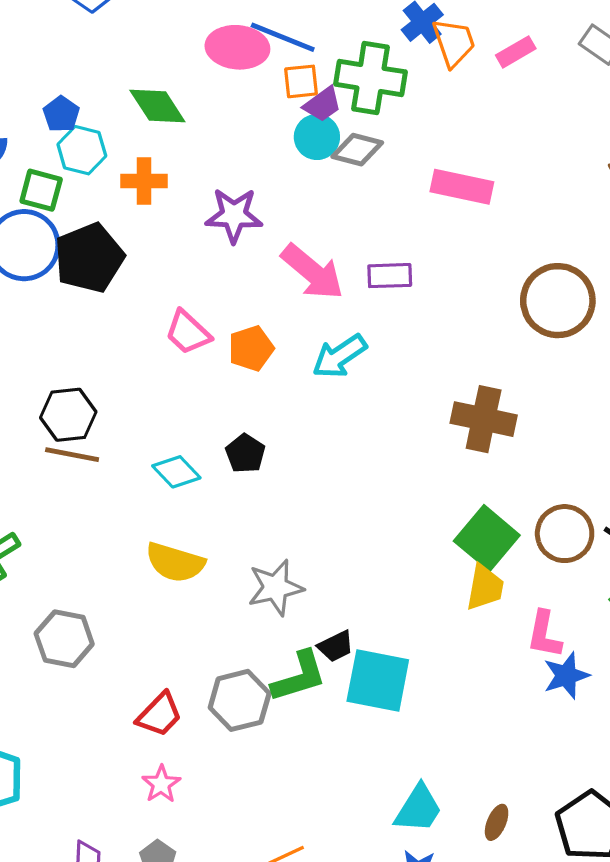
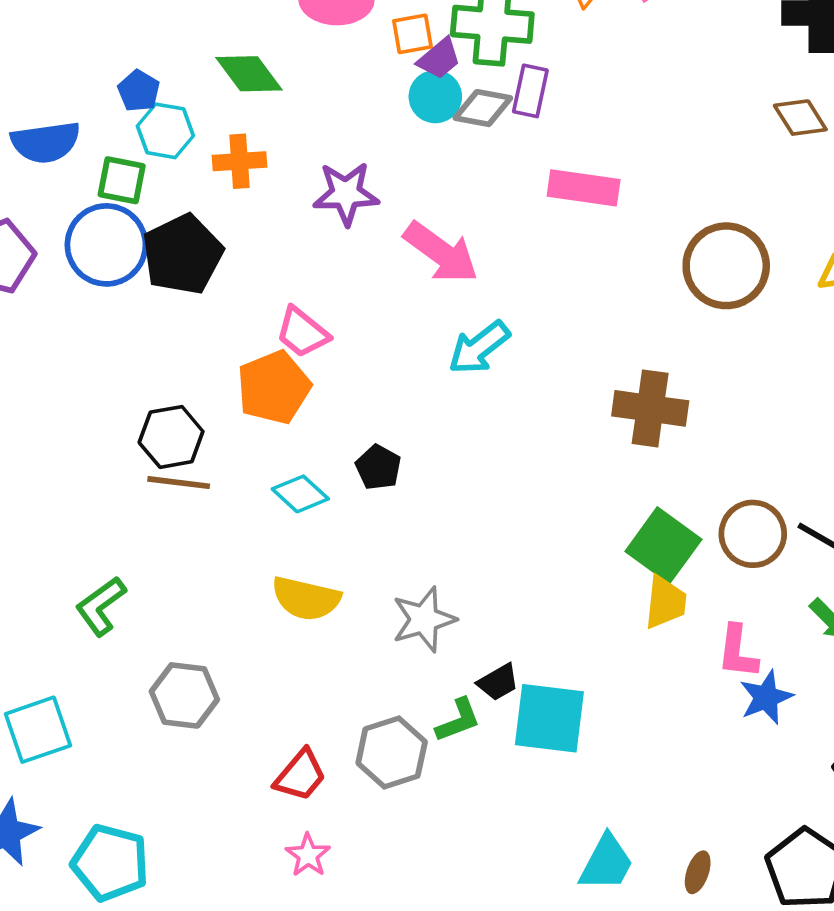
pink rectangle: (462, 187) -> (584, 188), moved
purple rectangle: (390, 276) -> (530, 91), moved, turned -72
orange pentagon: (251, 348) -> (274, 387), moved, size x1.4
green L-shape: (299, 677) -> (458, 720), size x0.7

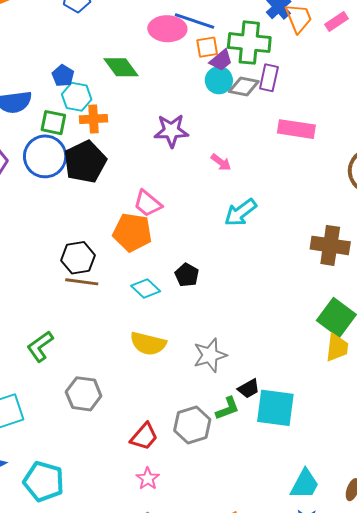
orange cross: (239, 161) -> (93, 119), moved
pink arrow: (441, 253) -> (221, 162), size x0.5
orange pentagon: (274, 387) -> (132, 232), turned 30

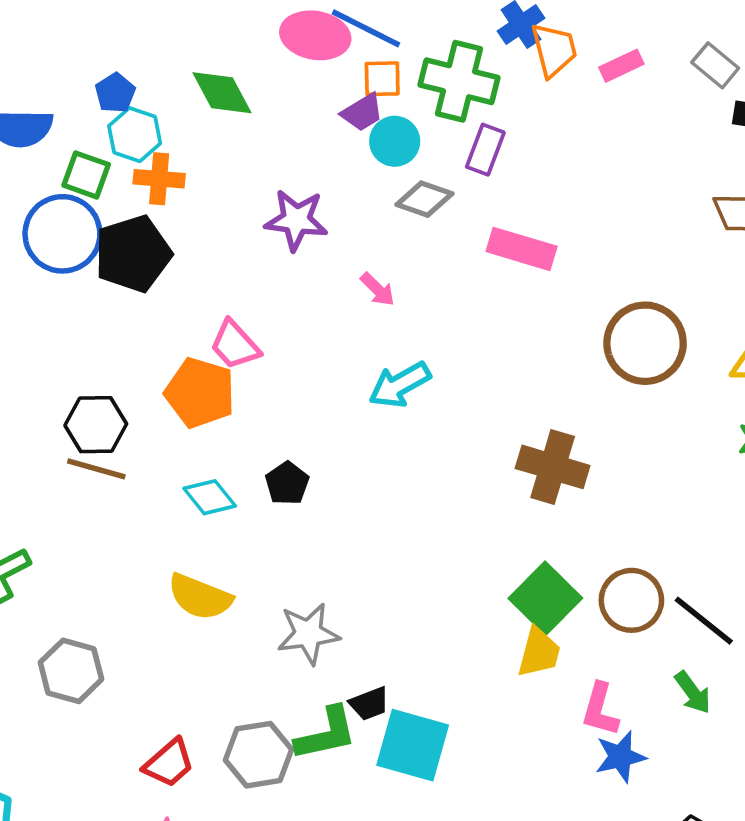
purple trapezoid: (221, 60) -> (362, 112), moved
gray diamond: (244, 87) -> (424, 199), moved
green L-shape: (227, 408) -> (326, 734), size x1.4

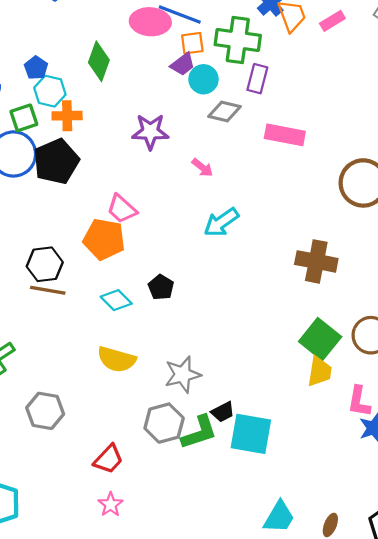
green diamond: (222, 93) -> (99, 61), turned 54
green square: (86, 175) -> (24, 118), turned -32
gray hexagon: (259, 755) -> (164, 423), moved

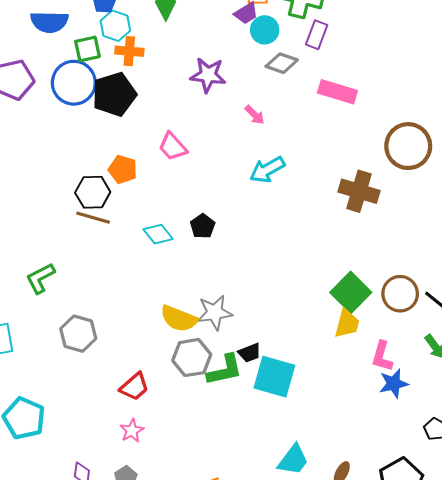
orange pentagon: (104, 239) -> (123, 169), moved, size x0.7
brown cross: (316, 261) -> (359, 191), moved
yellow semicircle: (117, 359) -> (179, 319), moved

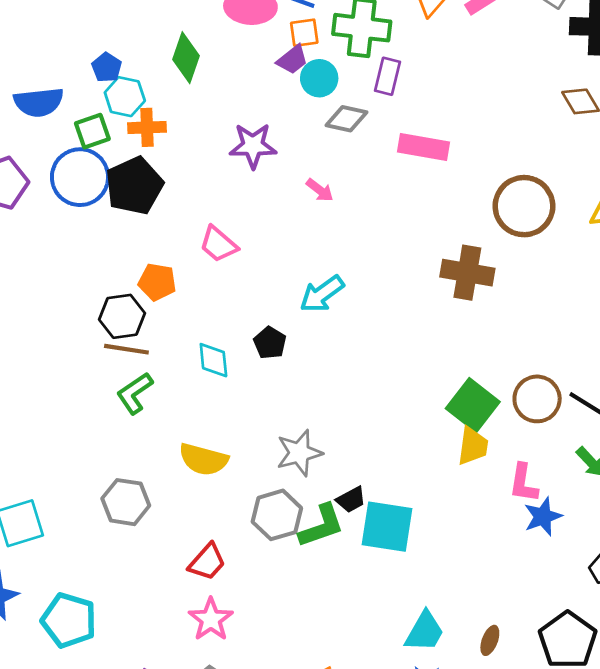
cyan arrow: (267, 170) -> (322, 294), moved
cyan diamond: (158, 234) -> (213, 360), turned 40
green L-shape: (40, 278) -> (135, 393), moved
yellow semicircle: (179, 319) -> (203, 459), moved
pink star: (132, 431) -> (211, 619), size x1.4

